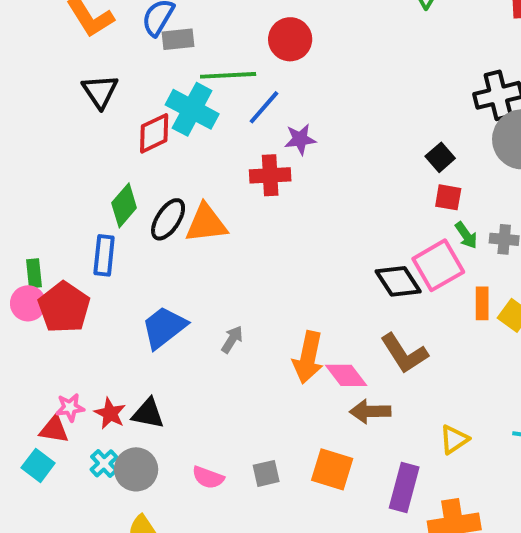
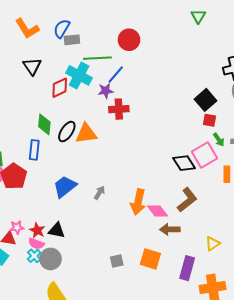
purple star: (300, 139) -> (106, 91), moved
black square: (440, 157) -> (205, 100), size x1.5
green diamond: (124, 205) -> (44, 124), turned -35
brown L-shape: (404, 353) -> (187, 200), turned -95
pink semicircle: (208, 477) -> (36, 244), moved

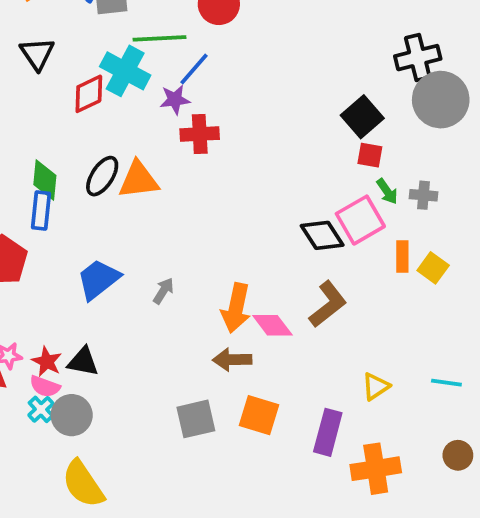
green diamond: (44, 124) -> (45, 180), moved
brown arrow: (170, 229) -> (232, 360), moved
gray square: (117, 261) -> (196, 419), size x1.5

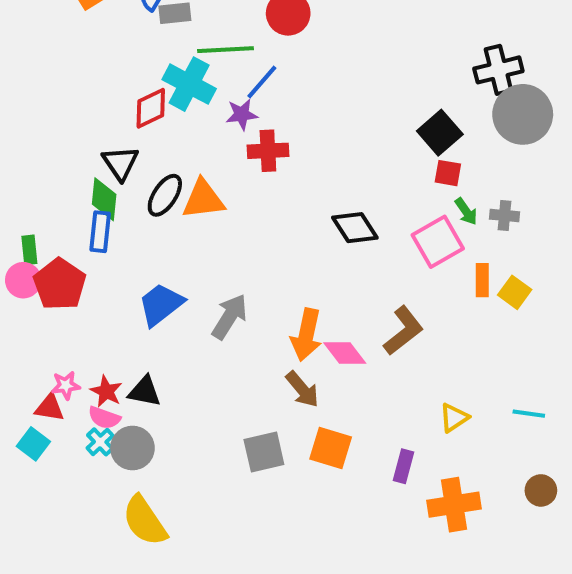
black triangle: (37, 54) -> (120, 163), moved
black diamond: (322, 235) -> (355, 228), moved
gray arrow: (163, 291) -> (230, 317), size x1.6
brown arrow: (232, 360) -> (302, 389), turned -129
purple rectangle: (328, 432) -> (403, 466), size x0.7

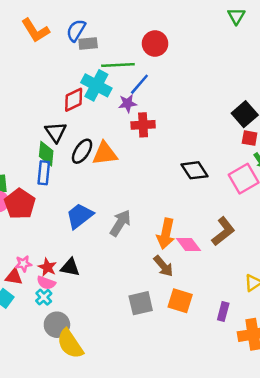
gray circle: (132, 448) -> (57, 325), moved

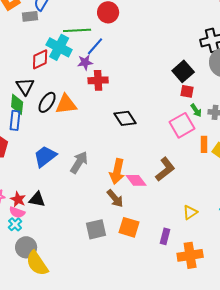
gray rectangle: (88, 44) -> (30, 16), moved
black diamond: (194, 170) -> (125, 118), moved

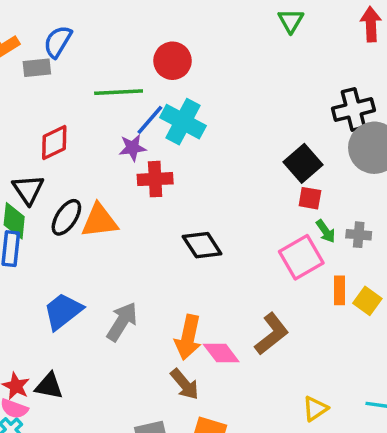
cyan cross: (59, 47) -> (183, 122), moved

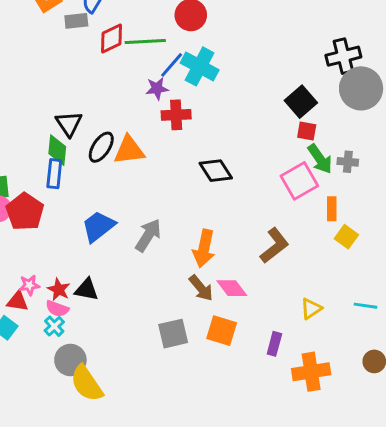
red diamond: (54, 142) -> (112, 39), moved
green arrow: (326, 231) -> (320, 159), size x1.5
yellow square: (367, 301) -> (346, 237), moved
pink diamond: (221, 353) -> (232, 288), moved

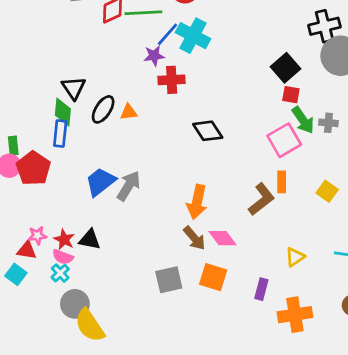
orange triangle: (129, 150) -> (129, 112), size x0.6
orange rectangle: (332, 209) -> (282, 182), moved
gray arrow: (148, 235) -> (129, 186), moved

